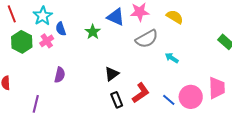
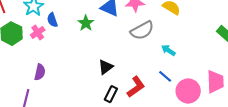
purple semicircle: (60, 75) -> (40, 72), moved
black rectangle: (117, 100) -> (111, 94), turned 49
blue line: (169, 100) -> (165, 76), moved

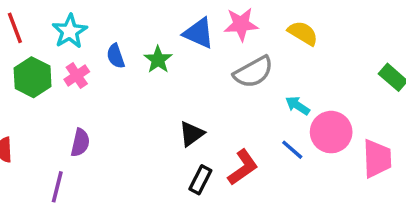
blue semicircle: (52, 20) -> (116, 56), moved
pink circle: (188, 91) -> (331, 132), moved

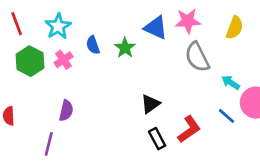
yellow semicircle: (303, 33) -> (235, 28), turned 80
gray semicircle: (253, 72) -> (197, 57), turned 92
black rectangle: (200, 180) -> (157, 139), turned -55

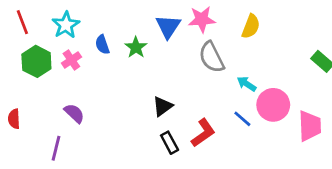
blue triangle: (156, 28) -> (168, 26), turned 40
purple semicircle: (66, 111) -> (74, 113), turned -60

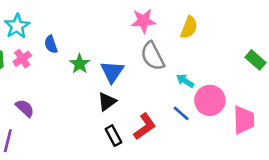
blue triangle: (168, 26) -> (112, 72), moved
green star: (136, 47) -> (80, 64), moved

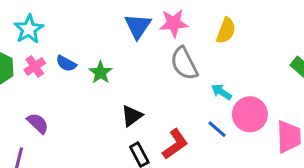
blue semicircle: (51, 44) -> (66, 63), moved, turned -42
blue triangle: (112, 72) -> (138, 26), moved

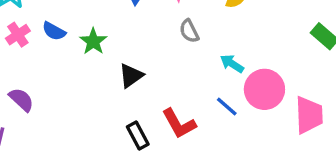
gray semicircle: (184, 63) -> (189, 31), size x0.6
black triangle: (132, 116) -> (131, 76), moved
red L-shape: (175, 144) -> (179, 124), turned 96

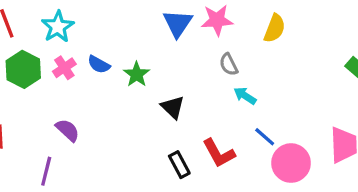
cyan arrow: (232, 64) -> (245, 96), moved
black triangle: (131, 76) -> (173, 107), turned -40
pink circle: (264, 89) -> (291, 163), moved

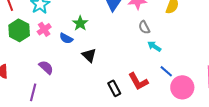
blue semicircle: (99, 64) -> (66, 38), moved
green star: (137, 74) -> (80, 23), moved
black triangle: (173, 107) -> (89, 55), moved

